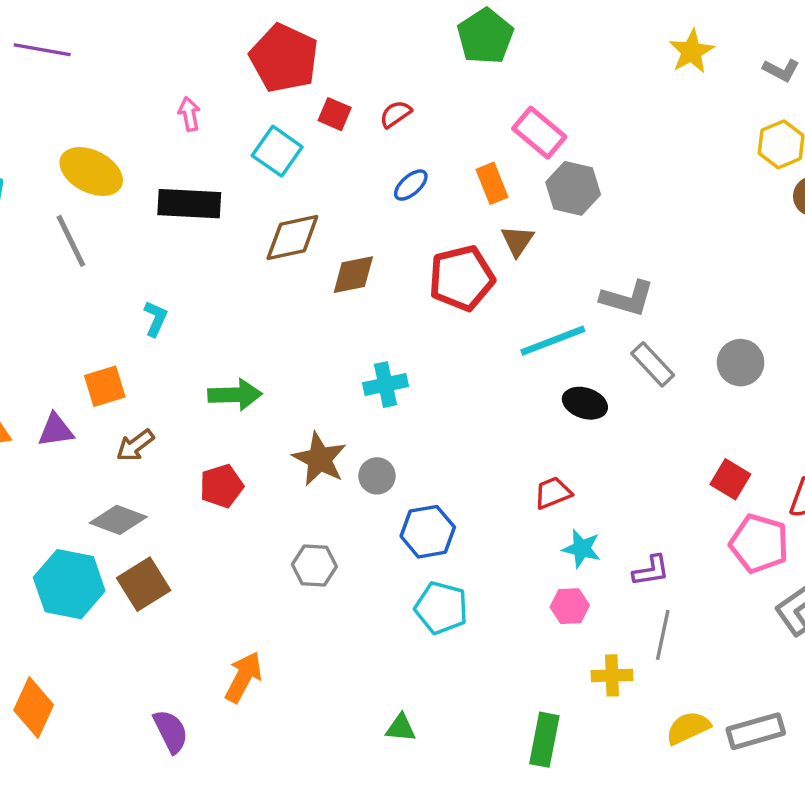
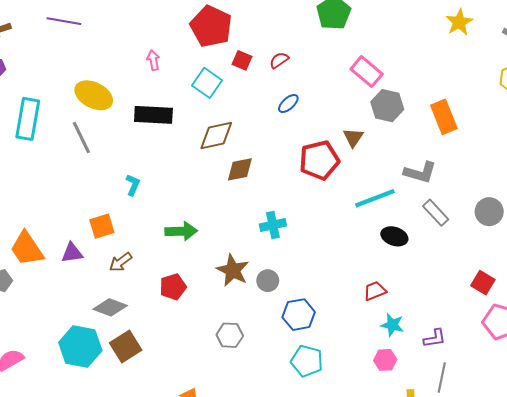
orange rectangle: (492, 183) -> (444, 117), moved, size x1.4
brown diamond: (353, 275) -> (240, 169), moved

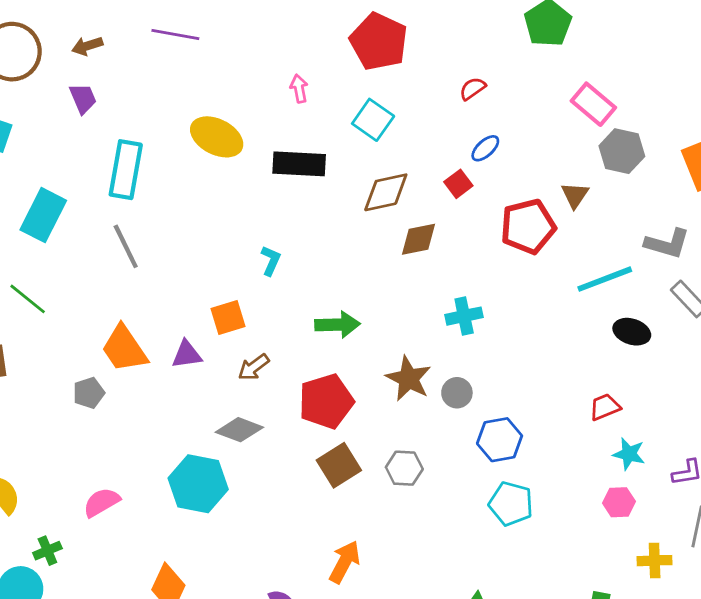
red square: (242, 60) -> (458, 184), moved, turned 30
gray line: (81, 137) -> (126, 246), moved
red pentagon: (173, 287) -> (326, 401), size x1.5
brown square: (126, 347) -> (339, 465), moved

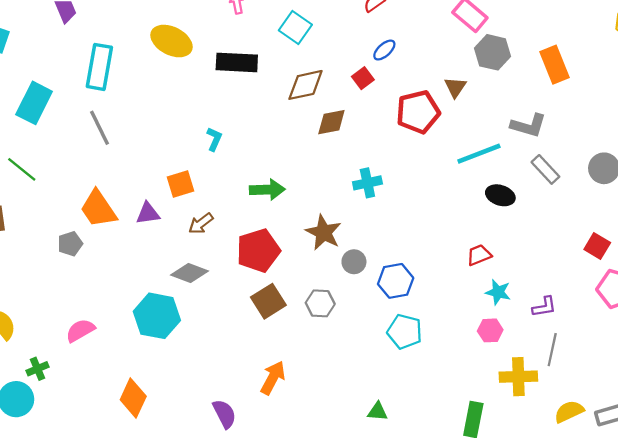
gray circle: (457, 393) -> (354, 262), moved
yellow cross: (655, 561) -> (518, 377), size x1.4

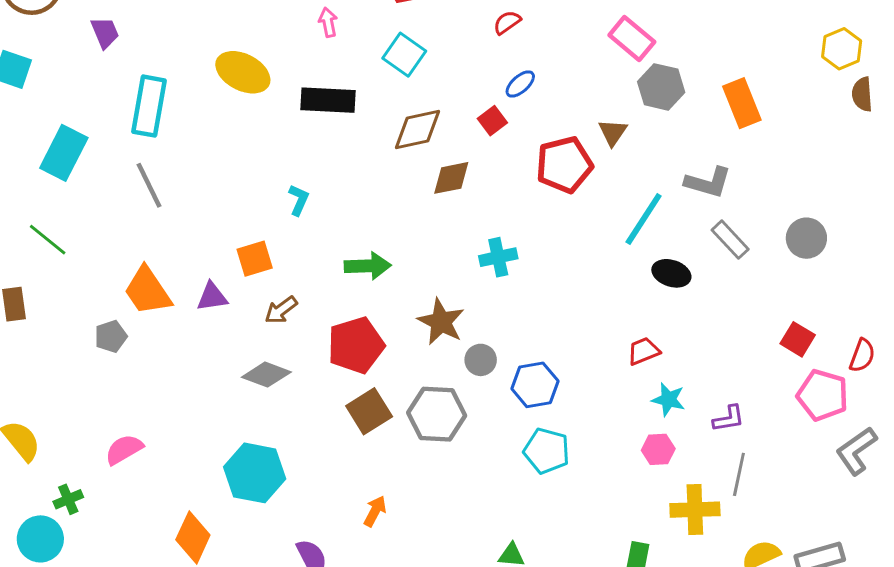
cyan line: (479, 154) -> (644, 219), turned -36
gray hexagon: (320, 303) -> (437, 414), size x1.5
cyan hexagon: (157, 316) -> (255, 473), moved
orange arrow: (273, 378) -> (375, 511), size x0.7

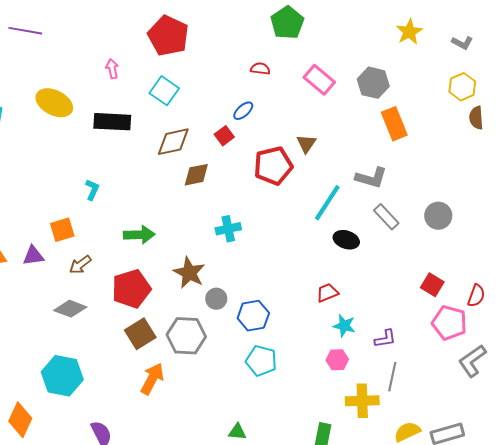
red semicircle: (507, 22) -> (260, 69), moved, turned 42
gray hexagon: (661, 87) -> (373, 83), moved
orange arrow: (375, 511) -> (152, 379), moved, size x1.5

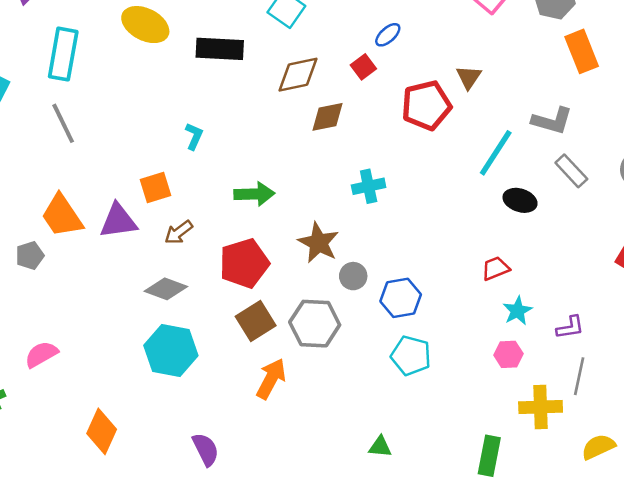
purple triangle: (33, 256) -> (118, 221), size x1.4
cyan star: (344, 326) -> (517, 311), turned 30
cyan hexagon: (62, 376) -> (171, 351), moved

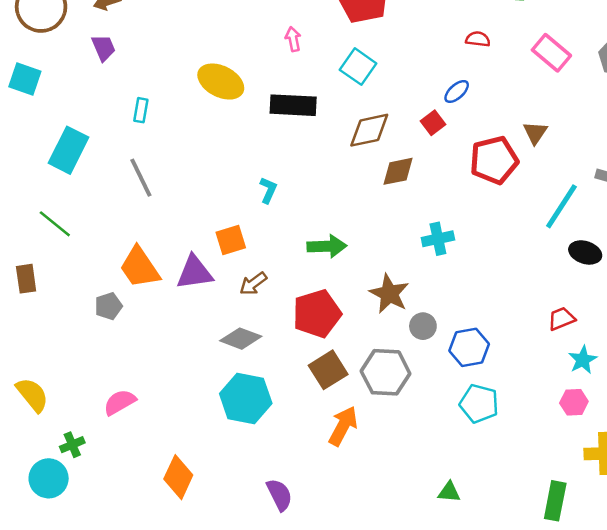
cyan rectangle: (63, 54) -> (141, 110), size x0.5

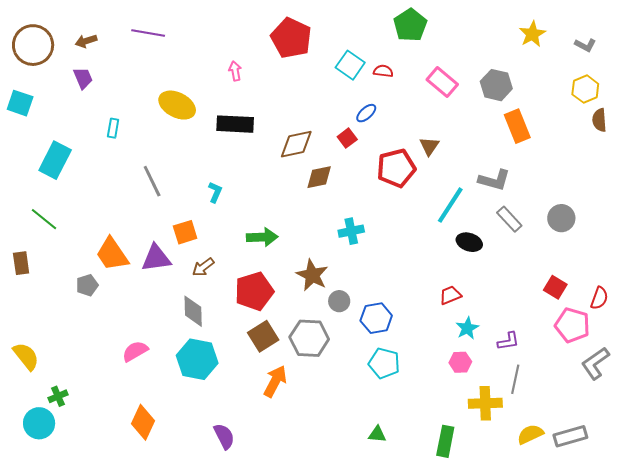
cyan square: (358, 67) -> (350, 65), moved
gray line: (141, 178) -> (152, 181), moved
gray diamond: (241, 339) -> (193, 311), turned 68
pink semicircle: (120, 402) -> (135, 351), moved
green triangle: (449, 492) -> (377, 434), moved

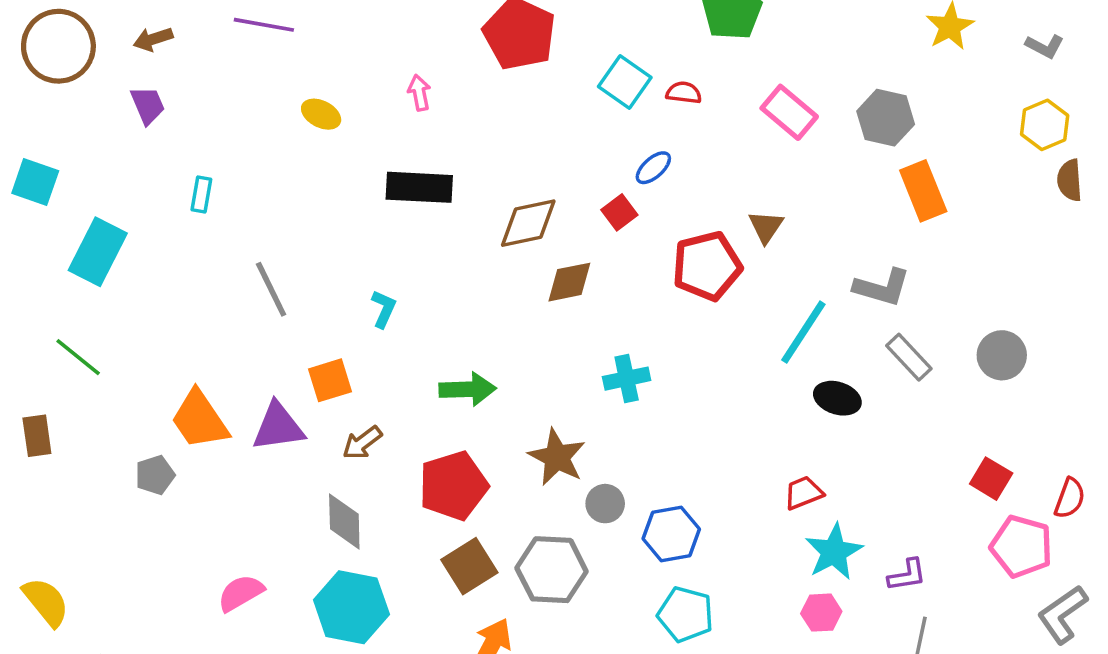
cyan square: (20, 103) -> (35, 182), moved
yellow ellipse: (177, 105) -> (321, 114), moved, size x0.6
cyan star: (467, 328) -> (834, 552), size x1.4

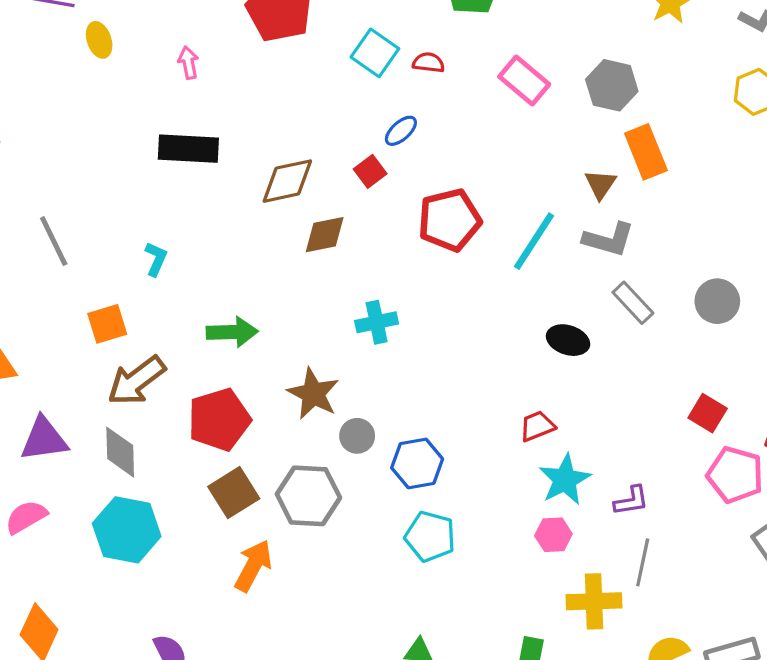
yellow ellipse: (321, 114) -> (99, 40), moved, turned 44
brown triangle: (766, 227) -> (600, 184), moved
cyan line: (803, 332) -> (534, 241), moved
purple triangle: (278, 427) -> (44, 439), moved
brown arrow: (362, 443) -> (136, 381), size x1.6

